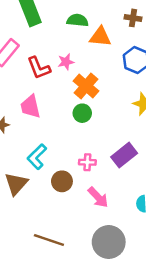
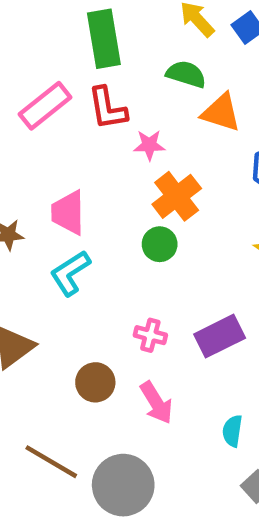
red L-shape: (39, 68) -> (107, 108), moved
cyan L-shape: (37, 157) -> (70, 273), moved
brown circle: (62, 181) -> (95, 382), moved
gray circle: (109, 242) -> (123, 485), moved

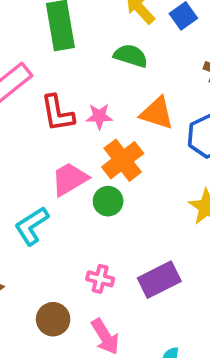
red L-shape: (107, 108) -> (57, 113), moved
orange triangle: (221, 113) -> (157, 113), moved
pink trapezoid: (68, 213) -> (70, 179), moved, turned 60

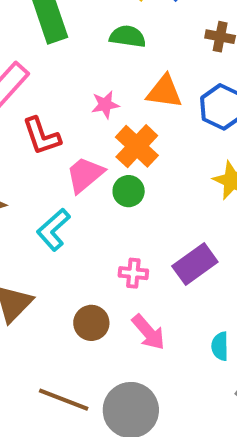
red L-shape: (57, 113) -> (41, 136), moved

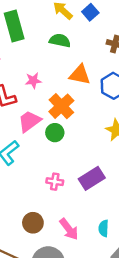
pink star: (105, 105) -> (33, 81), moved
brown circle: (91, 323) -> (33, 223), moved
pink arrow: (148, 332) -> (69, 229), moved

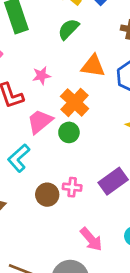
green semicircle: (60, 40) -> (69, 29), turned -54
brown circle: (33, 223) -> (47, 195), moved

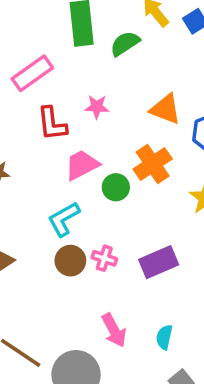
green semicircle: (69, 29) -> (125, 43), moved
orange cross: (75, 102) -> (153, 164), moved
cyan L-shape: (19, 158) -> (64, 219), moved

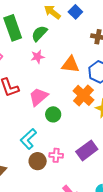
pink star: (97, 107) -> (38, 57), moved
orange cross: (153, 164) -> (83, 95), moved
pink trapezoid: (82, 165) -> (38, 97), moved

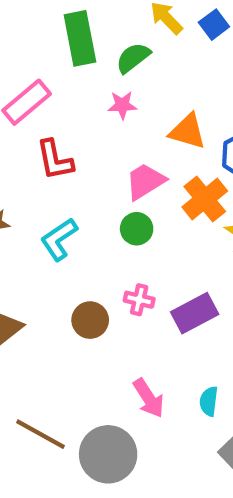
pink trapezoid: (38, 97) -> (145, 181), moved
cyan L-shape: (28, 139) -> (59, 239), moved
pink cross: (56, 155) -> (139, 300), moved

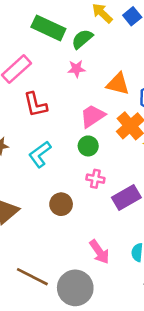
green rectangle: (80, 38) -> (48, 28), turned -52
pink cross: (139, 300) -> (95, 179), moved

